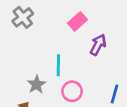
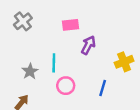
pink rectangle: (78, 21) -> (70, 25), turned 35
gray star: (36, 84) -> (30, 71), moved

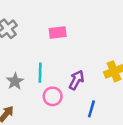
purple arrow: (88, 45) -> (76, 80), moved
blue line: (103, 88) -> (91, 109), moved

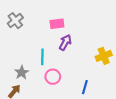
purple arrow: (76, 80) -> (65, 42), moved
gray star: (15, 81) -> (22, 73), moved

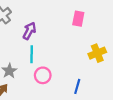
pink rectangle: (57, 24) -> (78, 19), moved, turned -72
purple arrow: (65, 42) -> (29, 31), moved

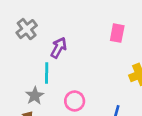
cyan line: (32, 54) -> (47, 73), moved

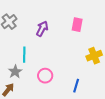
purple arrow: (59, 48) -> (42, 29), moved

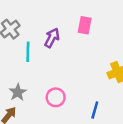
pink rectangle: (77, 25) -> (85, 25), moved
cyan line: (24, 55) -> (28, 52), moved

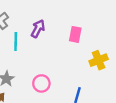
pink rectangle: (85, 25) -> (75, 34), moved

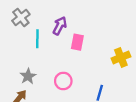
pink rectangle: (75, 34) -> (77, 42), moved

